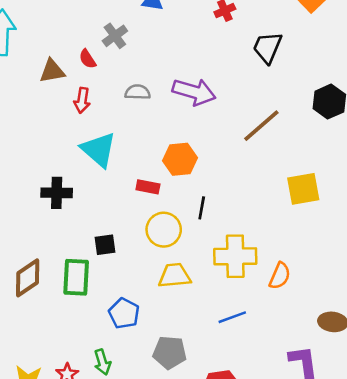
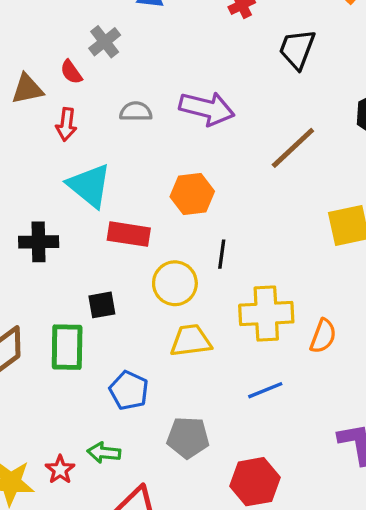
red rectangle: (148, 187) -> (129, 234), moved, size x1.4
green arrow: (102, 362) -> (104, 453), turned 115

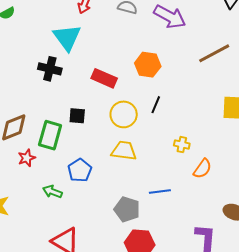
cyan triangle: (89, 186) -> (67, 37), moved
yellow cross: (266, 314) -> (182, 145), moved, size x0.5
gray pentagon: (188, 438) -> (127, 209), moved
green arrow: (104, 453) -> (52, 192), moved
red star: (60, 470) -> (27, 158), moved

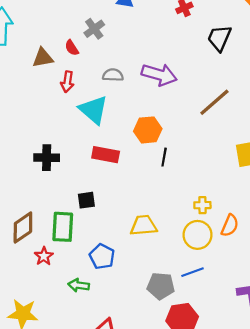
cyan triangle: (67, 37) -> (93, 110), moved
black line: (156, 105) -> (164, 157), moved
yellow circle: (124, 114) -> (198, 235), moved
blue line: (160, 192) -> (192, 272), moved

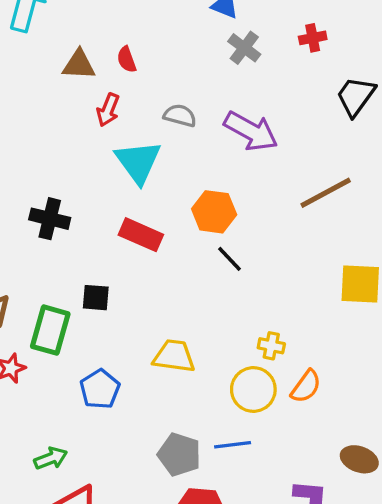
gray cross: (94, 29) -> (244, 48), moved, turned -30
black line: (164, 157) -> (230, 259), turned -66
green arrow: (79, 285) -> (51, 458), moved, turned 138

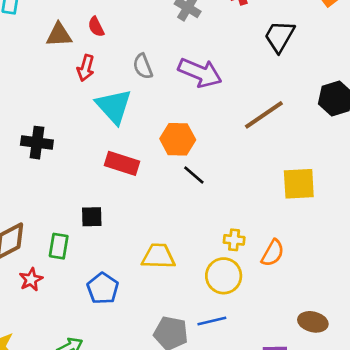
gray semicircle: (180, 116) -> (143, 66), turned -120
black cross: (50, 219) -> (37, 143), moved
green rectangle: (50, 330) -> (59, 246), size x0.7
orange semicircle: (306, 386) -> (273, 253), moved

